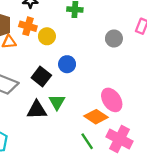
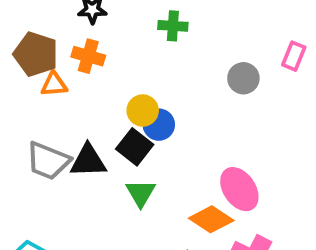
yellow circle: (47, 36) -> (143, 110), moved
black square: (41, 76) -> (135, 147), moved
black triangle: (37, 110) -> (88, 161), moved

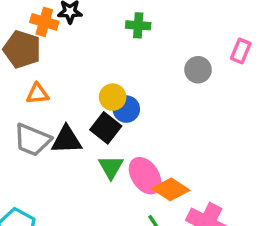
orange cross: (88, 56) -> (44, 22), moved
orange triangle: (54, 84) -> (37, 94), moved
pink ellipse: (239, 189) -> (145, 176), moved

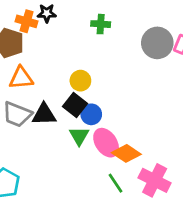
gray circle: (198, 70) -> (157, 43), moved, size x1.5
orange triangle: (37, 94) -> (21, 78), size x1.4
blue circle: (126, 109) -> (91, 114), moved

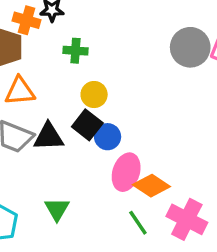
green cross: (101, 24) -> (75, 51), moved
green triangle: (79, 136) -> (57, 209), moved
pink ellipse: (106, 143) -> (126, 172), turned 52

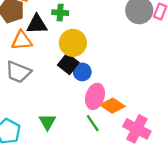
yellow circle: (94, 95) -> (73, 43), size x1.5
black triangle: (48, 137) -> (37, 24), moved
green line: (138, 223) -> (93, 123), moved

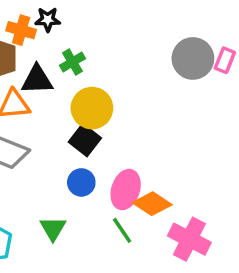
green cross: (60, 13) -> (72, 62), turned -35
blue circle: (82, 72) -> (81, 182), moved

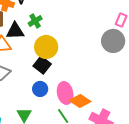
gray circle: (193, 58) -> (113, 41), moved
pink ellipse: (126, 190) -> (65, 93), turned -30

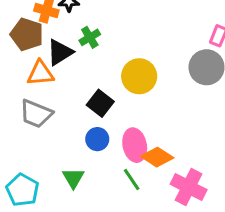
black triangle: (15, 31) -> (60, 52), turned -30
yellow circle: (46, 47) -> (139, 76), moved

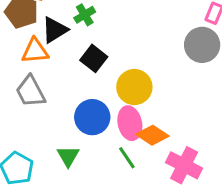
yellow circle: (139, 76) -> (134, 87), moved
black square: (100, 103) -> (94, 58), moved
gray trapezoid: (36, 114) -> (31, 92), turned 40
blue circle: (97, 139) -> (92, 117), size x1.5

